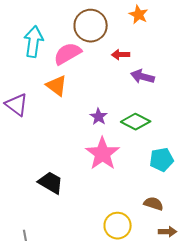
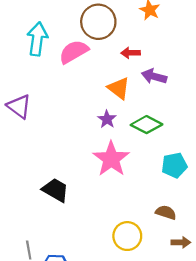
orange triangle: (57, 86) -> (119, 88), moved

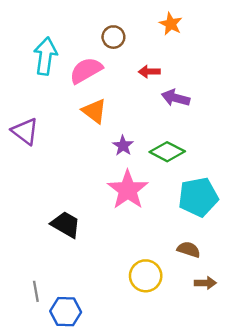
brown circle: (98, 22) -> (113, 37), size x0.6
orange triangle: (119, 88) -> (94, 111), moved
cyan pentagon: (174, 165) -> (198, 197), size x1.4

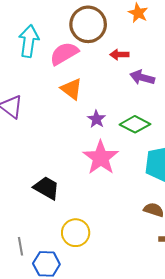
brown circle: (113, 37) -> (88, 24), size x1.8
yellow circle: (146, 276) -> (76, 233), moved

